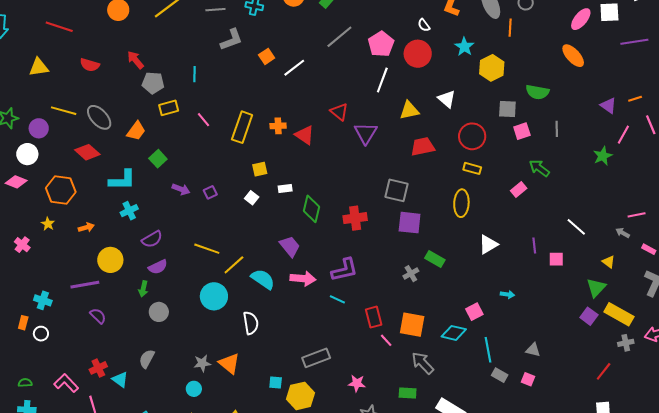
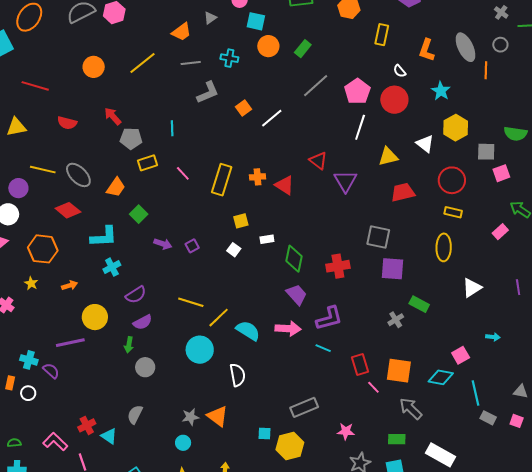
yellow hexagon: (492, 68) -> (456, 128), moved
purple trapezoid: (290, 246) -> (297, 295), moved
purple semicircle: (98, 316) -> (51, 371), moved

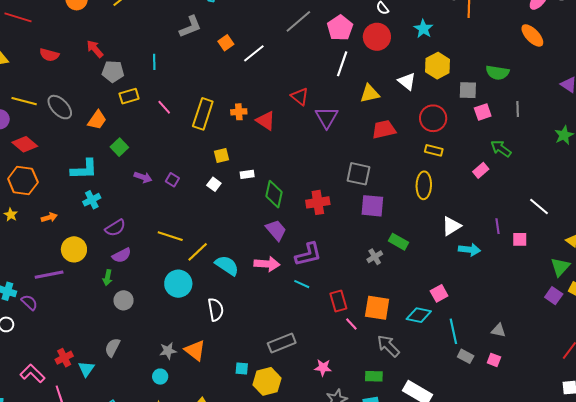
red diamond: (68, 210) -> (25, 144), moved
purple square: (192, 246) -> (172, 180), turned -32
cyan arrow: (493, 337) -> (469, 250), moved, size x1.5
cyan triangle: (109, 436) -> (86, 369), turned 30

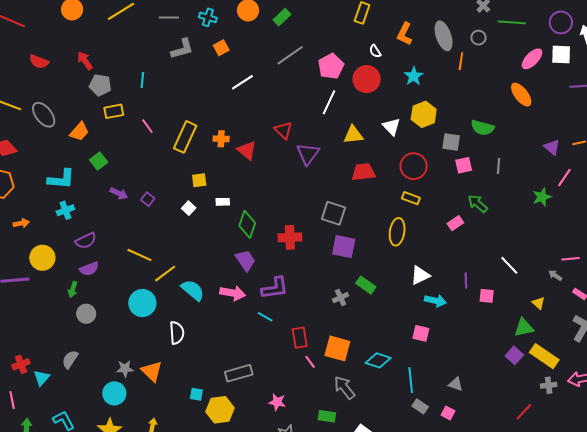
orange square: (226, 43) -> (221, 48), moved
green triangle: (560, 267) -> (524, 328), turned 30
pink square: (439, 293) -> (421, 333), moved, turned 36
cyan circle: (160, 377) -> (114, 393), size x1.5

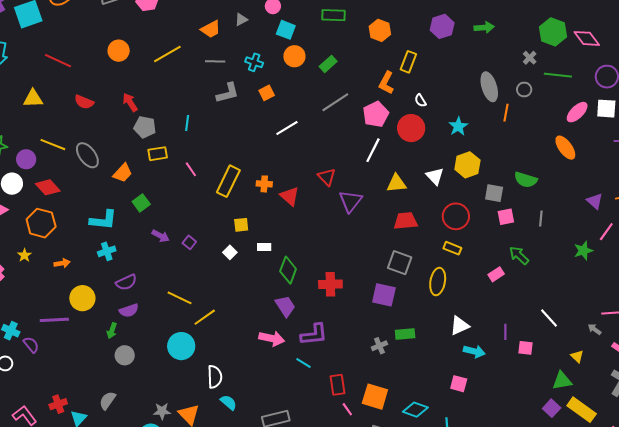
orange L-shape: (405, 34) -> (386, 83), moved
gray square: (333, 213) -> (400, 263), moved
green rectangle: (366, 285) -> (405, 334), turned -42
cyan semicircle: (193, 290) -> (229, 402), moved, size x0.7

